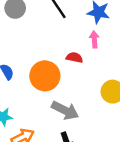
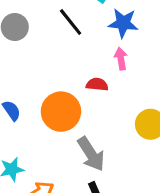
gray arrow: (65, 110) -> (91, 154), turned 36

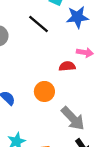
pink arrow: (121, 59) -> (85, 52), moved, turned 119
orange circle: (61, 112) -> (44, 91), size x0.7

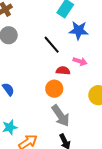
black line: (38, 24) -> (52, 45), moved
orange circle: (44, 91) -> (54, 89), moved

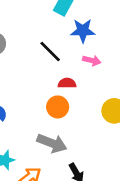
pink arrow: (80, 61) -> (92, 60), moved
gray arrow: (61, 116) -> (52, 143), moved, turned -30

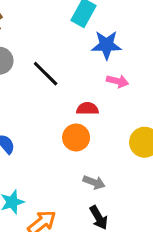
black line: (50, 51) -> (46, 74), moved
gray arrow: (52, 143) -> (94, 182), moved, size x0.6

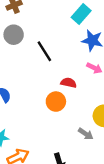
gray arrow: (94, 182) -> (86, 134), moved

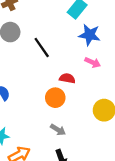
gray arrow: (86, 134) -> (58, 130), moved

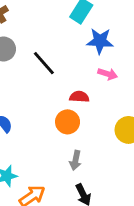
gray arrow: (58, 130) -> (75, 160), turned 77

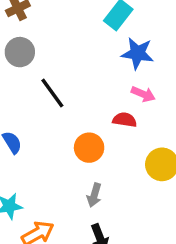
black line: (44, 63) -> (52, 93), moved
red semicircle: (79, 97) -> (125, 120), moved

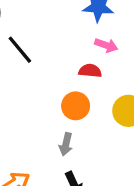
orange circle: (89, 148) -> (76, 106), moved

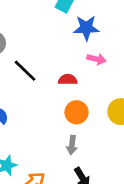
red semicircle: (90, 71) -> (68, 80), moved

